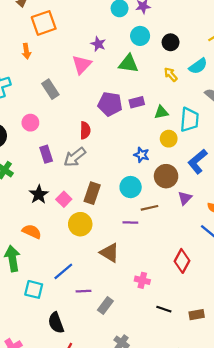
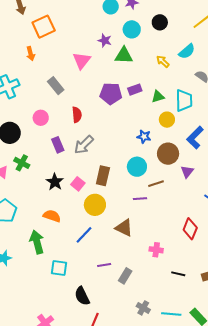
black circle: (171, 42) -> (160, 22), moved
purple star: (98, 44) -> (105, 40), moved
red semicircle: (85, 130) -> (77, 115), moved
blue line: (63, 271) -> (84, 235), moved

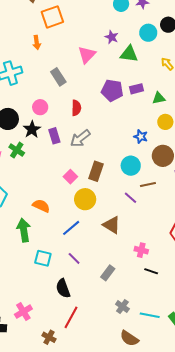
cyan circle: (132, 29) -> (148, 33), moved
black star: (55, 182) -> (32, 129), moved
purple line: (140, 199) -> (130, 198), turned 40
purple line: (104, 265) -> (74, 258), moved, turned 48
black line: (178, 274) -> (151, 271), moved

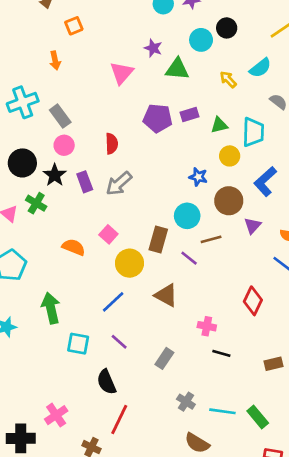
orange square: (52, 17) -> (74, 26), size x0.6
gray rectangle: (58, 77) -> (60, 116), moved
brown rectangle: (96, 171) -> (158, 239), moved
orange semicircle: (41, 206) -> (74, 247), moved

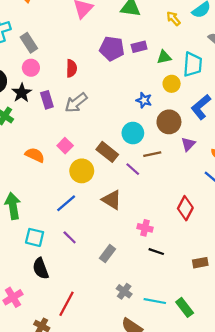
brown rectangle: (158, 239) -> (107, 152), turned -70
black semicircle: (107, 382) -> (41, 268), moved

